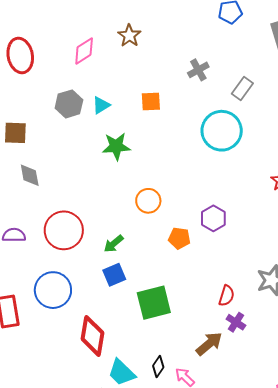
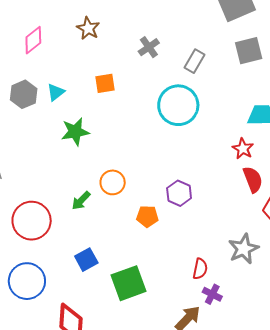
brown star: (129, 36) -> (88, 28), moved
green arrow: (114, 244) -> (81, 201), moved

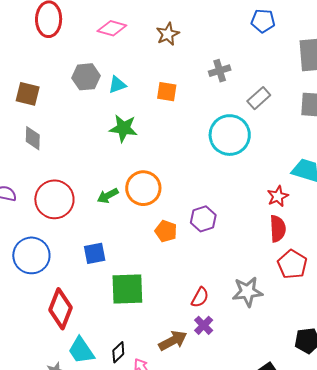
pink diamond: (33, 40) -> (112, 28), turned 36
orange circle: (113, 182) -> (143, 188), size x1.4

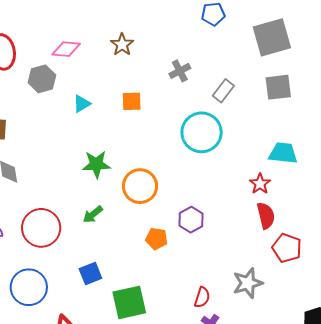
gray hexagon: (86, 77) -> (42, 79), moved
green star: (123, 128) -> (96, 164), moved
orange circle: (143, 188) -> (140, 186), moved

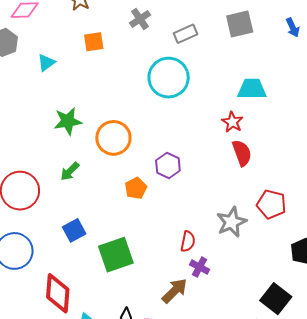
gray rectangle: (223, 91) -> (186, 34), turned 35
orange square: (132, 101) -> (94, 42), moved
orange pentagon: (156, 239) -> (136, 188), turned -30
red pentagon: (287, 248) -> (271, 204), moved

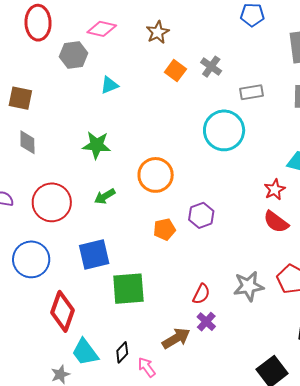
gray cross: (140, 19) -> (211, 67), turned -35
orange square: (94, 42) -> (175, 71), moved, turned 30
green star: (68, 121) -> (97, 145), moved
red semicircle: (242, 153) -> (276, 222), turned 132
blue square: (74, 230) -> (94, 255), size x1.4

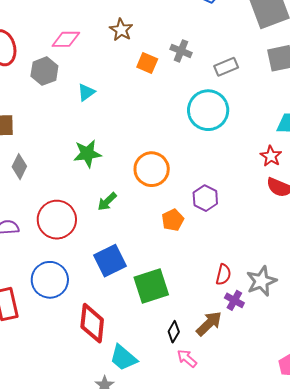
gray diamond: (27, 142) -> (19, 167), turned 40
gray star: (249, 286) -> (261, 281), moved
black diamond: (122, 352) -> (174, 332), moved

